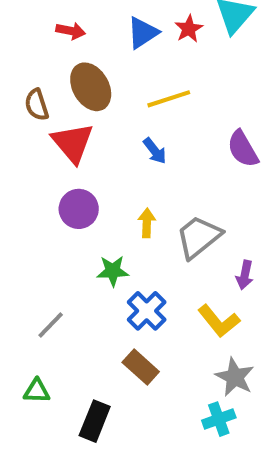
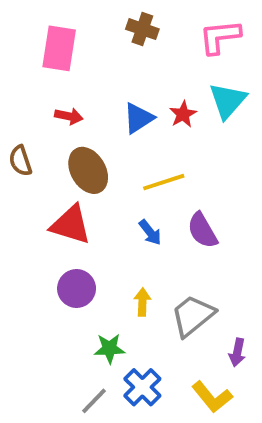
brown semicircle: (37, 105) -> (20, 161), moved
red triangle: (73, 143) -> (71, 225), turned -33
purple semicircle: (243, 149) -> (202, 230), moved
gray line: (51, 325) -> (94, 401), moved

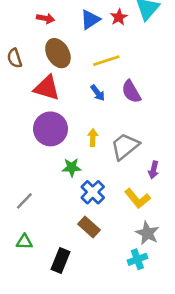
brown semicircle: (20, 161) -> (14, 58), moved
purple circle: (77, 289) -> (50, 129), size x1.4
gray line: (94, 401) -> (24, 201), moved

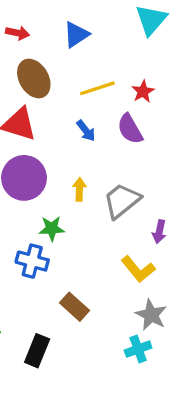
red star: (119, 17) -> (143, 92), moved
blue cross: (93, 192) -> (32, 261), moved, turned -30

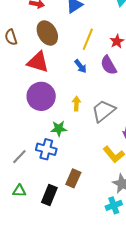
yellow line: (97, 88) -> (88, 39), turned -50
brown rectangle: (75, 307) -> (73, 178), turned 72
black rectangle: (37, 351) -> (49, 195), moved

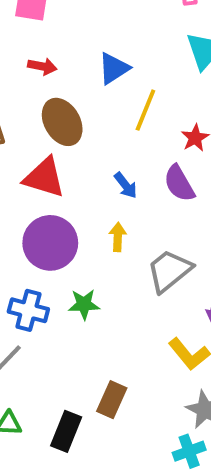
yellow line: (88, 39) -> (145, 110), moved
yellow arrow: (76, 104) -> (118, 237), moved
blue cross: (46, 149) -> (28, 310), moved

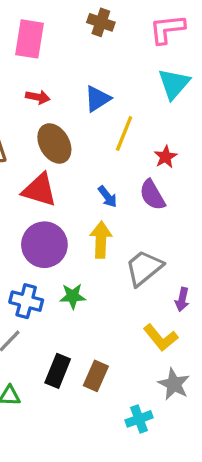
yellow arrow: (118, 237) -> (101, 240), size x1.5
black rectangle: (66, 431) -> (58, 371), moved
cyan cross: (189, 451) -> (139, 419), moved

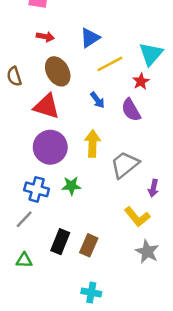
cyan triangle: (174, 84) -> (151, 54), moved
yellow line: (124, 134) -> (110, 64), turned 40
blue arrow: (107, 197) -> (97, 100), moved
cyan cross: (139, 419) -> (91, 293), moved, turned 30

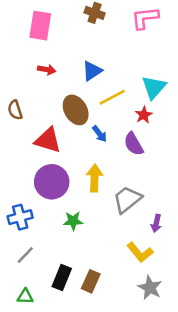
brown ellipse: (58, 71) -> (76, 110), moved
blue cross: (37, 189) -> (20, 217), moved, turned -30

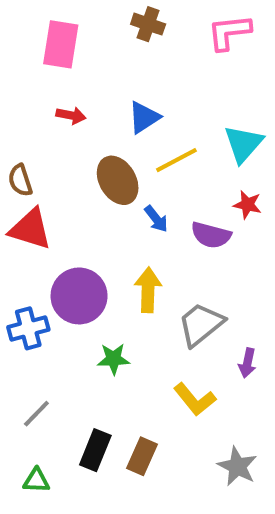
red star: (144, 115) -> (247, 205), moved, turned -30
red triangle: (48, 140) -> (30, 229), moved
purple semicircle: (134, 144) -> (211, 235), turned -45
blue cross: (20, 217) -> (28, 328), moved
yellow L-shape: (140, 252) -> (195, 399), moved

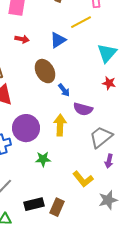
yellow line: (176, 160) -> (81, 22), moved
purple semicircle: (211, 235) -> (83, 109), moved
gray trapezoid: (201, 324) -> (101, 137), moved
black rectangle: (95, 450) -> (34, 204), turned 54
gray star: (237, 466) -> (108, 200), moved, turned 30

